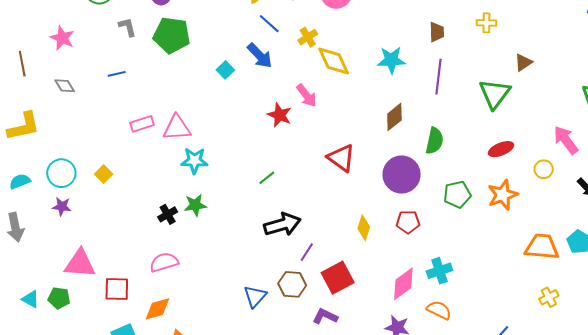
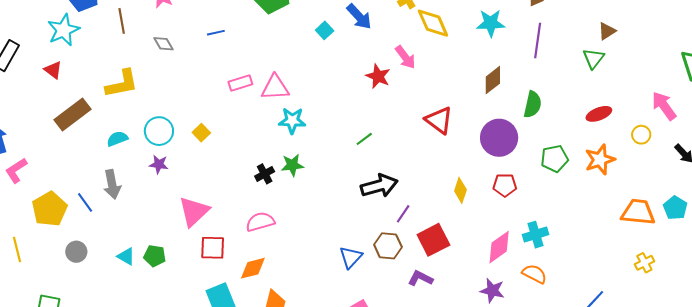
brown triangle: (523, 62) -> (607, 31), moved
green triangle: (495, 94) -> (593, 58), size x0.7
pink triangle: (80, 264) -> (194, 211), moved, turned -48

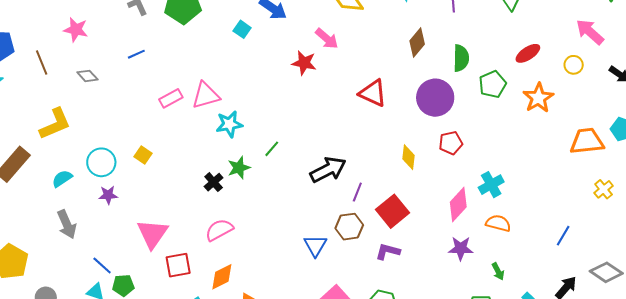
green line: (364, 139) -> (272, 149), moved
green pentagon: (554, 159) -> (493, 84), moved
blue line: (85, 202) -> (102, 265), moved

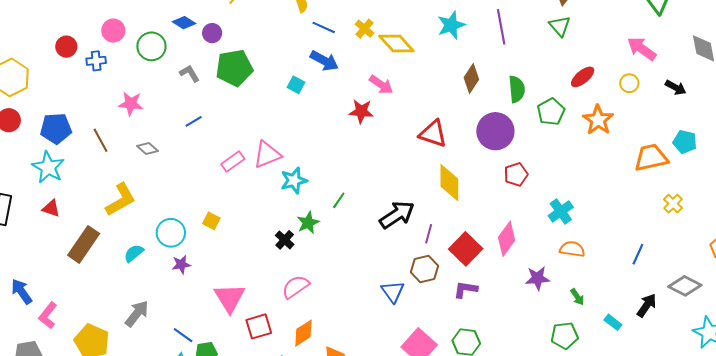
yellow diamond: (408, 157) -> (449, 183), moved, size x1.5
pink diamond: (458, 204) -> (507, 239), moved
gray arrow: (67, 224) -> (137, 314), moved, turned -112

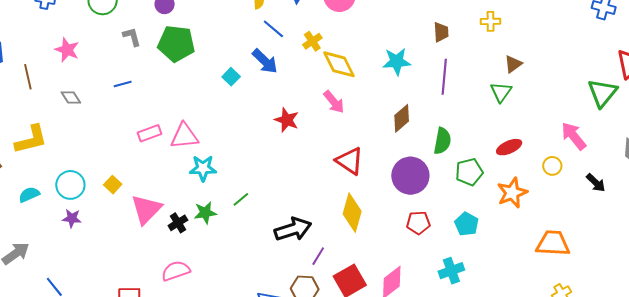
pink arrow: (381, 85) -> (334, 102), moved
cyan pentagon: (685, 142) -> (467, 224), moved
pink triangle: (230, 298) -> (146, 209), moved

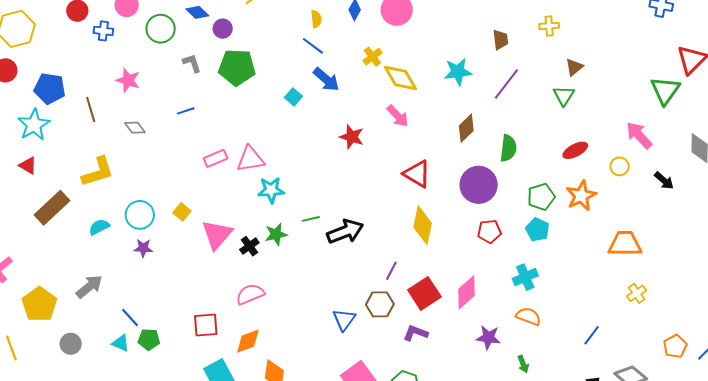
blue line: (273, 29) -> (313, 46), moved
purple line: (444, 77) -> (506, 84), turned 36
green pentagon: (469, 172) -> (541, 197), moved
green line: (241, 199) -> (311, 219), turned 30
black arrow: (293, 229) -> (345, 232), moved

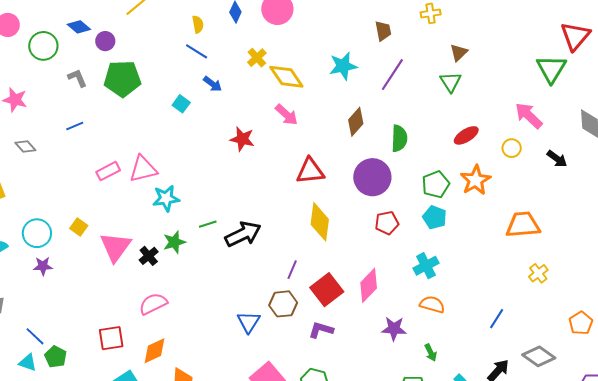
blue arrow: (326, 80) -> (213, 84), size x0.7
red triangle: (417, 174) -> (310, 171), turned -32
green pentagon: (149, 339) -> (56, 357), turned 30

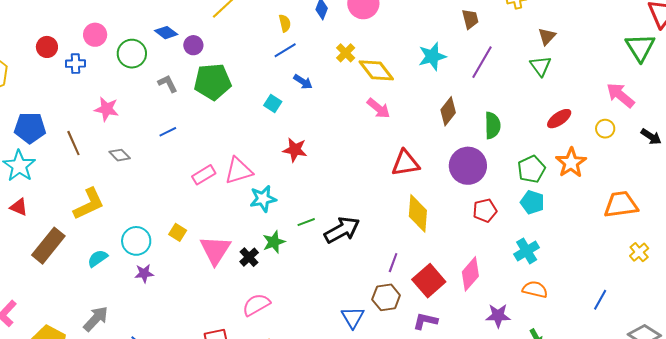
blue line: (197, 51) -> (285, 50), turned -60
red star: (242, 139) -> (295, 150), moved

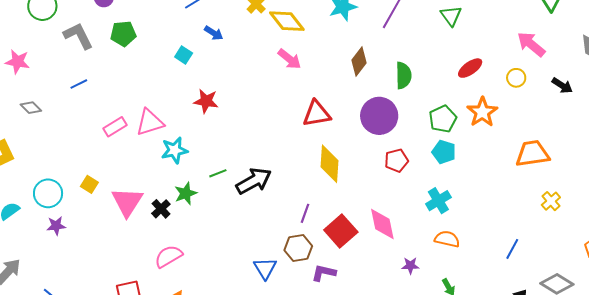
green pentagon: (213, 82) -> (123, 34), size x0.7
gray L-shape: (168, 84) -> (78, 36), size x1.5
pink diamond: (470, 274) -> (382, 224), turned -52
purple star: (498, 316) -> (410, 266), size x0.7
purple L-shape: (425, 321) -> (324, 273), moved

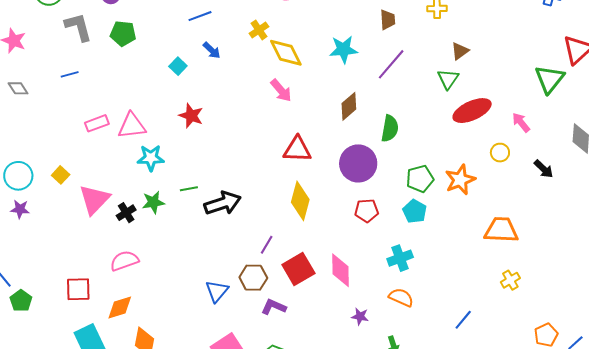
pink arrow: (531, 44) -> (521, 122), size x0.7
red ellipse: (470, 68) -> (472, 111), moved, size x1.5

